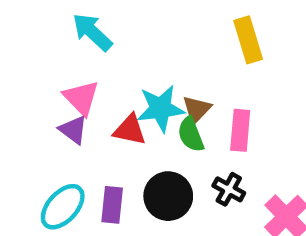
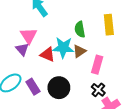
green semicircle: (191, 134) -> (80, 29), moved
black cross: (229, 189) -> (98, 90), moved
purple rectangle: (112, 205) -> (33, 87), turned -49

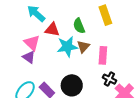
red triangle: (48, 54) -> (52, 30), moved

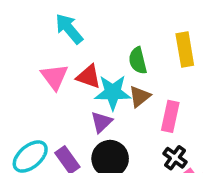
red triangle: (52, 30) -> (89, 77), moved
purple triangle: (29, 57) -> (101, 122), moved, turned 32

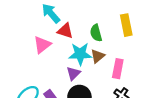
pink triangle: (54, 77) -> (42, 45), turned 30
red triangle: (89, 77) -> (65, 31), moved

